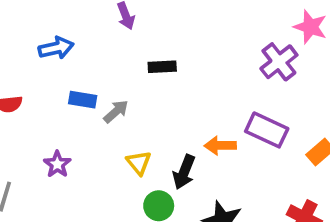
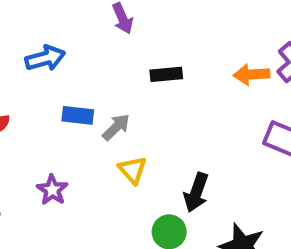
orange arrow: (220, 146) -> (251, 74), moved
yellow triangle: (139, 163) -> (132, 170), moved

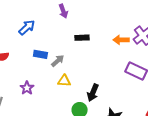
blue arrow: (45, 58) -> (27, 27), turned -30
yellow triangle: (132, 170) -> (64, 81), turned -48

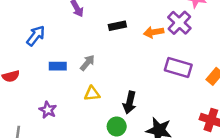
black rectangle: (82, 38) -> (117, 26), moved
gray arrow: (58, 61) -> (87, 63), moved

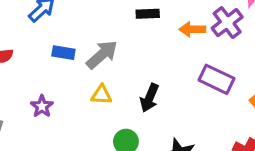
gray arrow: (87, 63) -> (102, 55), size x1.5
black arrow: (130, 102) -> (149, 98), moved

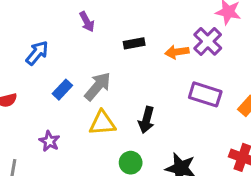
blue rectangle: (63, 53) -> (62, 90), turned -48
yellow triangle: (101, 95) -> (102, 123), size x1.4

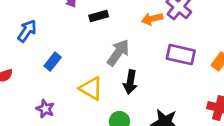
black rectangle: (134, 43) -> (99, 16), moved
gray arrow: (98, 86) -> (118, 53), moved
yellow triangle: (102, 123) -> (91, 88), turned 40

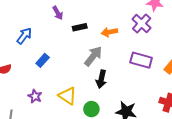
orange arrow: (152, 19) -> (109, 32), moved
yellow triangle: (91, 88) -> (67, 96), moved

